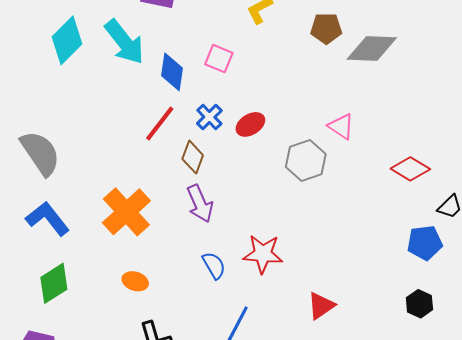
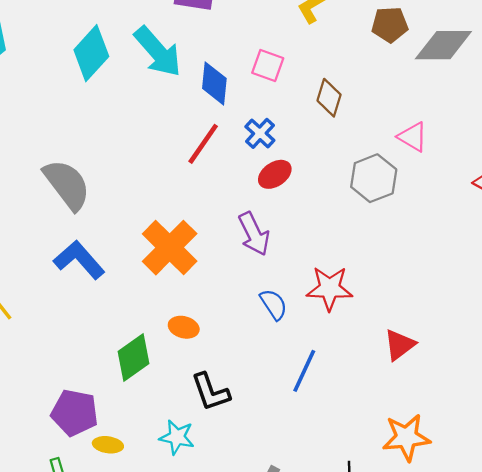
red ellipse: (250, 124) -> (275, 174), moved
brown diamond: (193, 157) -> (329, 98), moved
green diamond: (54, 283) -> (134, 358), moved

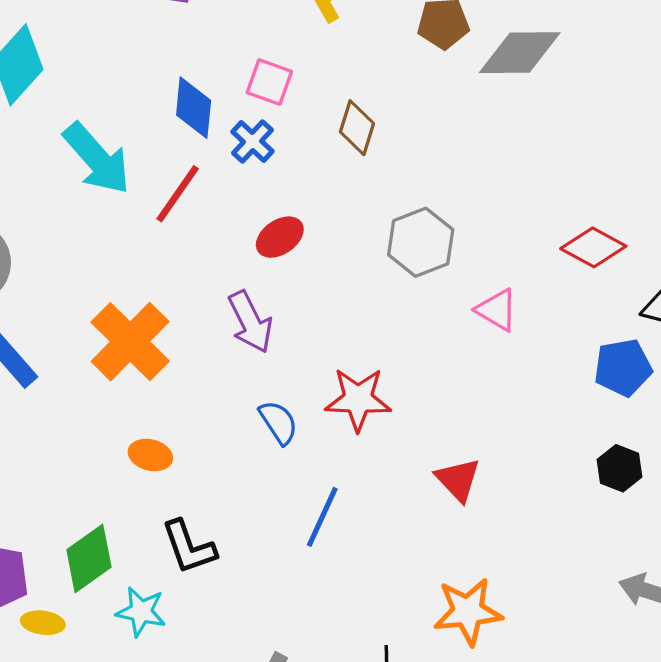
cyan arrow: (158, 52) -> (97, 159), moved
blue cross: (260, 133) -> (252, 141), moved
pink triangle: (413, 137) -> (497, 310), moved
red triangle: (400, 345) -> (458, 480), turned -36
green diamond: (134, 358) -> (89, 558), moved

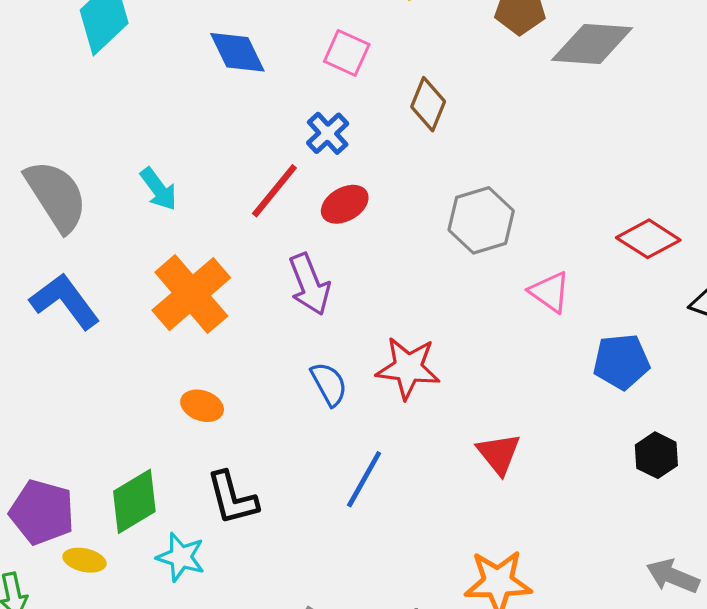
blue diamond: (194, 108) -> (237, 52), moved, turned -36
blue cross: (252, 141) -> (328, 133), moved
cyan arrow: (97, 159) -> (159, 189), moved, size x0.6
red line: (178, 194) -> (274, 191), moved
blue pentagon: (623, 368) -> (621, 362), moved

